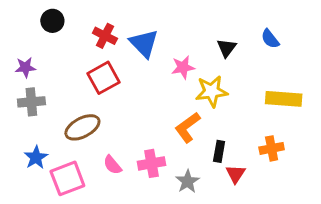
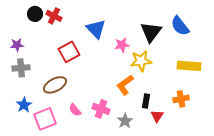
red cross: (105, 36) -> (54, 16), moved
blue semicircle: (270, 39) -> (180, 26), size x1.5
black triangle: (227, 48) -> (151, 32), size x1.6
pink cross: (151, 163) -> (101, 109), turned 30

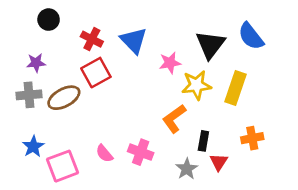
red cross: (54, 16) -> (92, 39), moved
purple star: (17, 45) -> (36, 63), moved
yellow rectangle: (189, 66) -> (236, 88), moved, turned -75
brown ellipse: (55, 85) -> (64, 98), moved
gray star: (125, 121) -> (187, 169), moved

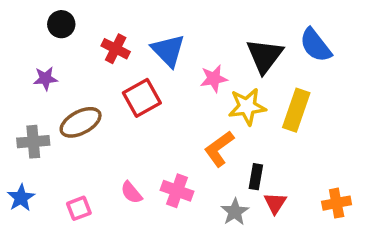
red square: (96, 73) -> (142, 98), moved
gray cross: (29, 95) -> (33, 142), moved
orange cross: (252, 138) -> (337, 203), moved
blue star: (33, 147) -> (21, 198), moved
pink square: (62, 166) -> (79, 208), size x0.6

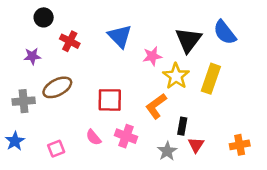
red cross: (116, 49) -> (70, 41), moved
red square: (142, 98) -> (110, 100), moved, turned 30
yellow star: (247, 107) -> (176, 76), turned -30

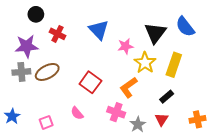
purple star: (32, 56) -> (27, 46), size x1.6
red square: (110, 100) -> (90, 82), turned 35
gray cross: (24, 101) -> (21, 72), moved
black rectangle: (182, 126) -> (167, 97), moved, turned 40
pink cross: (126, 136) -> (116, 112), moved

